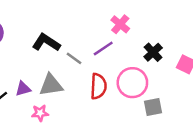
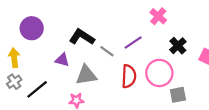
pink cross: (120, 24) -> (158, 16), moved
purple triangle: (23, 89) -> (62, 60), moved, turned 32

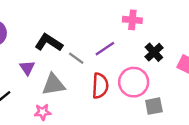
pink cross: (158, 16) -> (132, 20), turned -35
purple triangle: (62, 60) -> (27, 68), turned 40

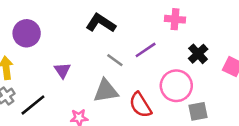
black L-shape: (49, 43) -> (101, 23), moved
gray triangle: (53, 85) -> (106, 91), moved
red semicircle: (100, 86) -> (140, 105), moved, turned 145

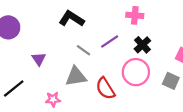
black cross: (198, 54) -> (142, 45), moved
gray square: (198, 111) -> (171, 81), moved, turned 35

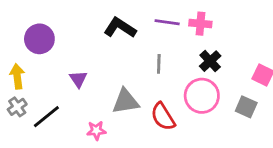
purple line: (110, 42) -> (167, 22), moved, turned 42
gray line: (84, 50) -> (159, 64), moved, turned 56

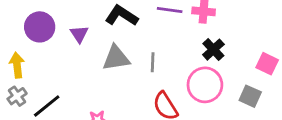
gray line: (159, 64) -> (153, 62), moved
purple triangle: (78, 79) -> (79, 34), moved
gray triangle: (125, 101) -> (116, 58), moved

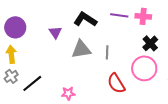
purple circle: (40, 27) -> (15, 27), moved

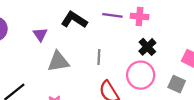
gray triangle: (81, 49) -> (58, 62), moved

